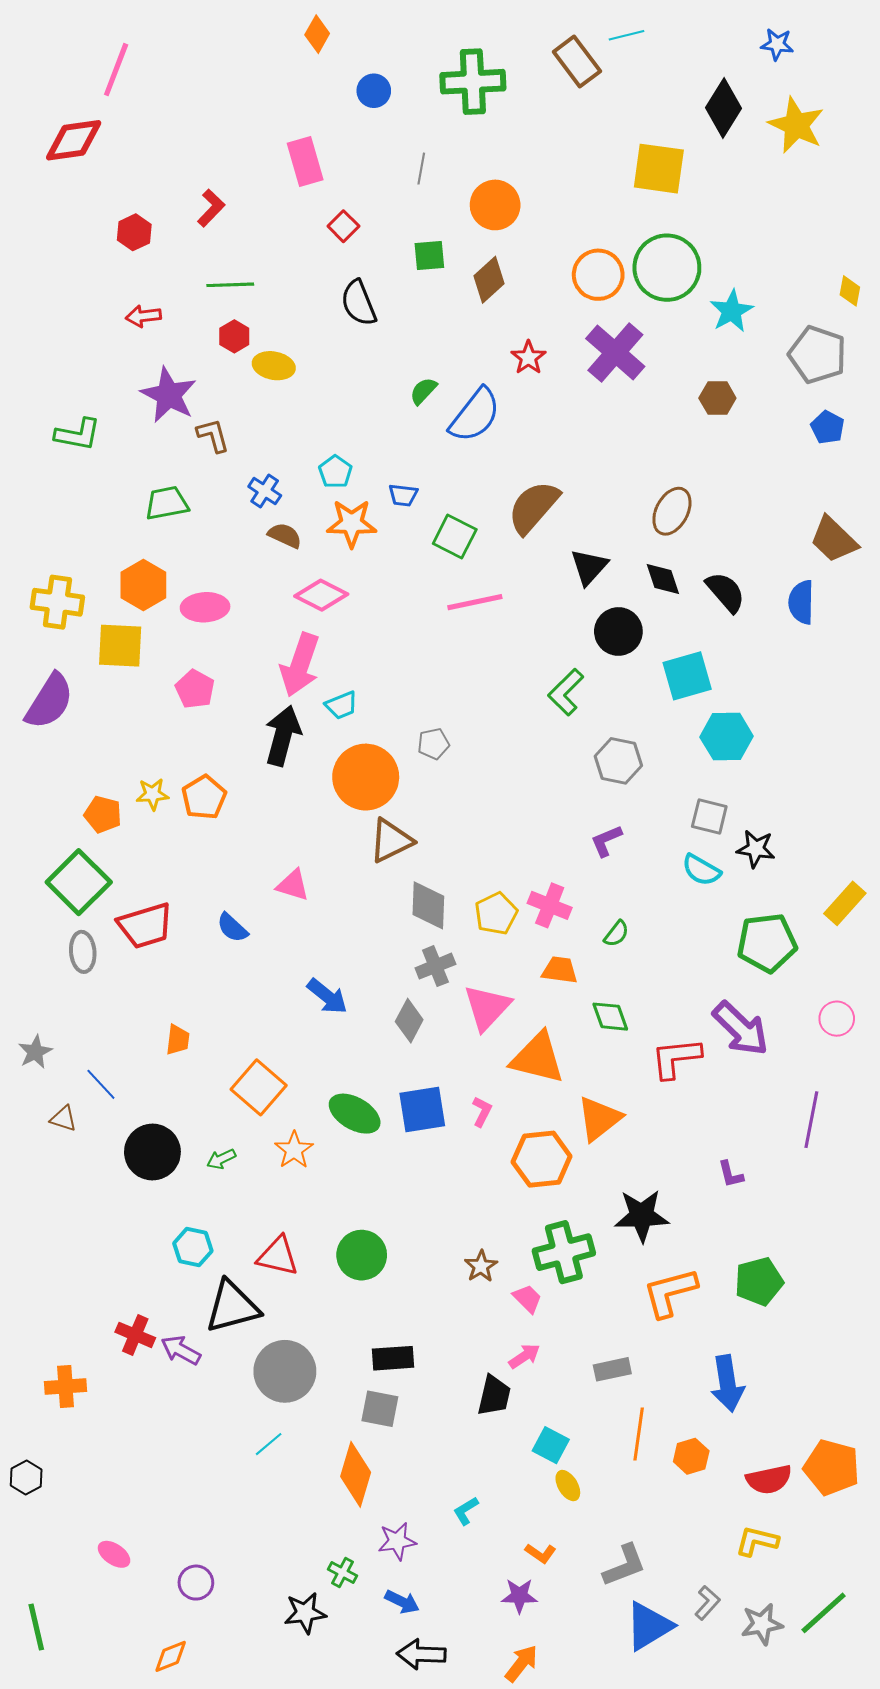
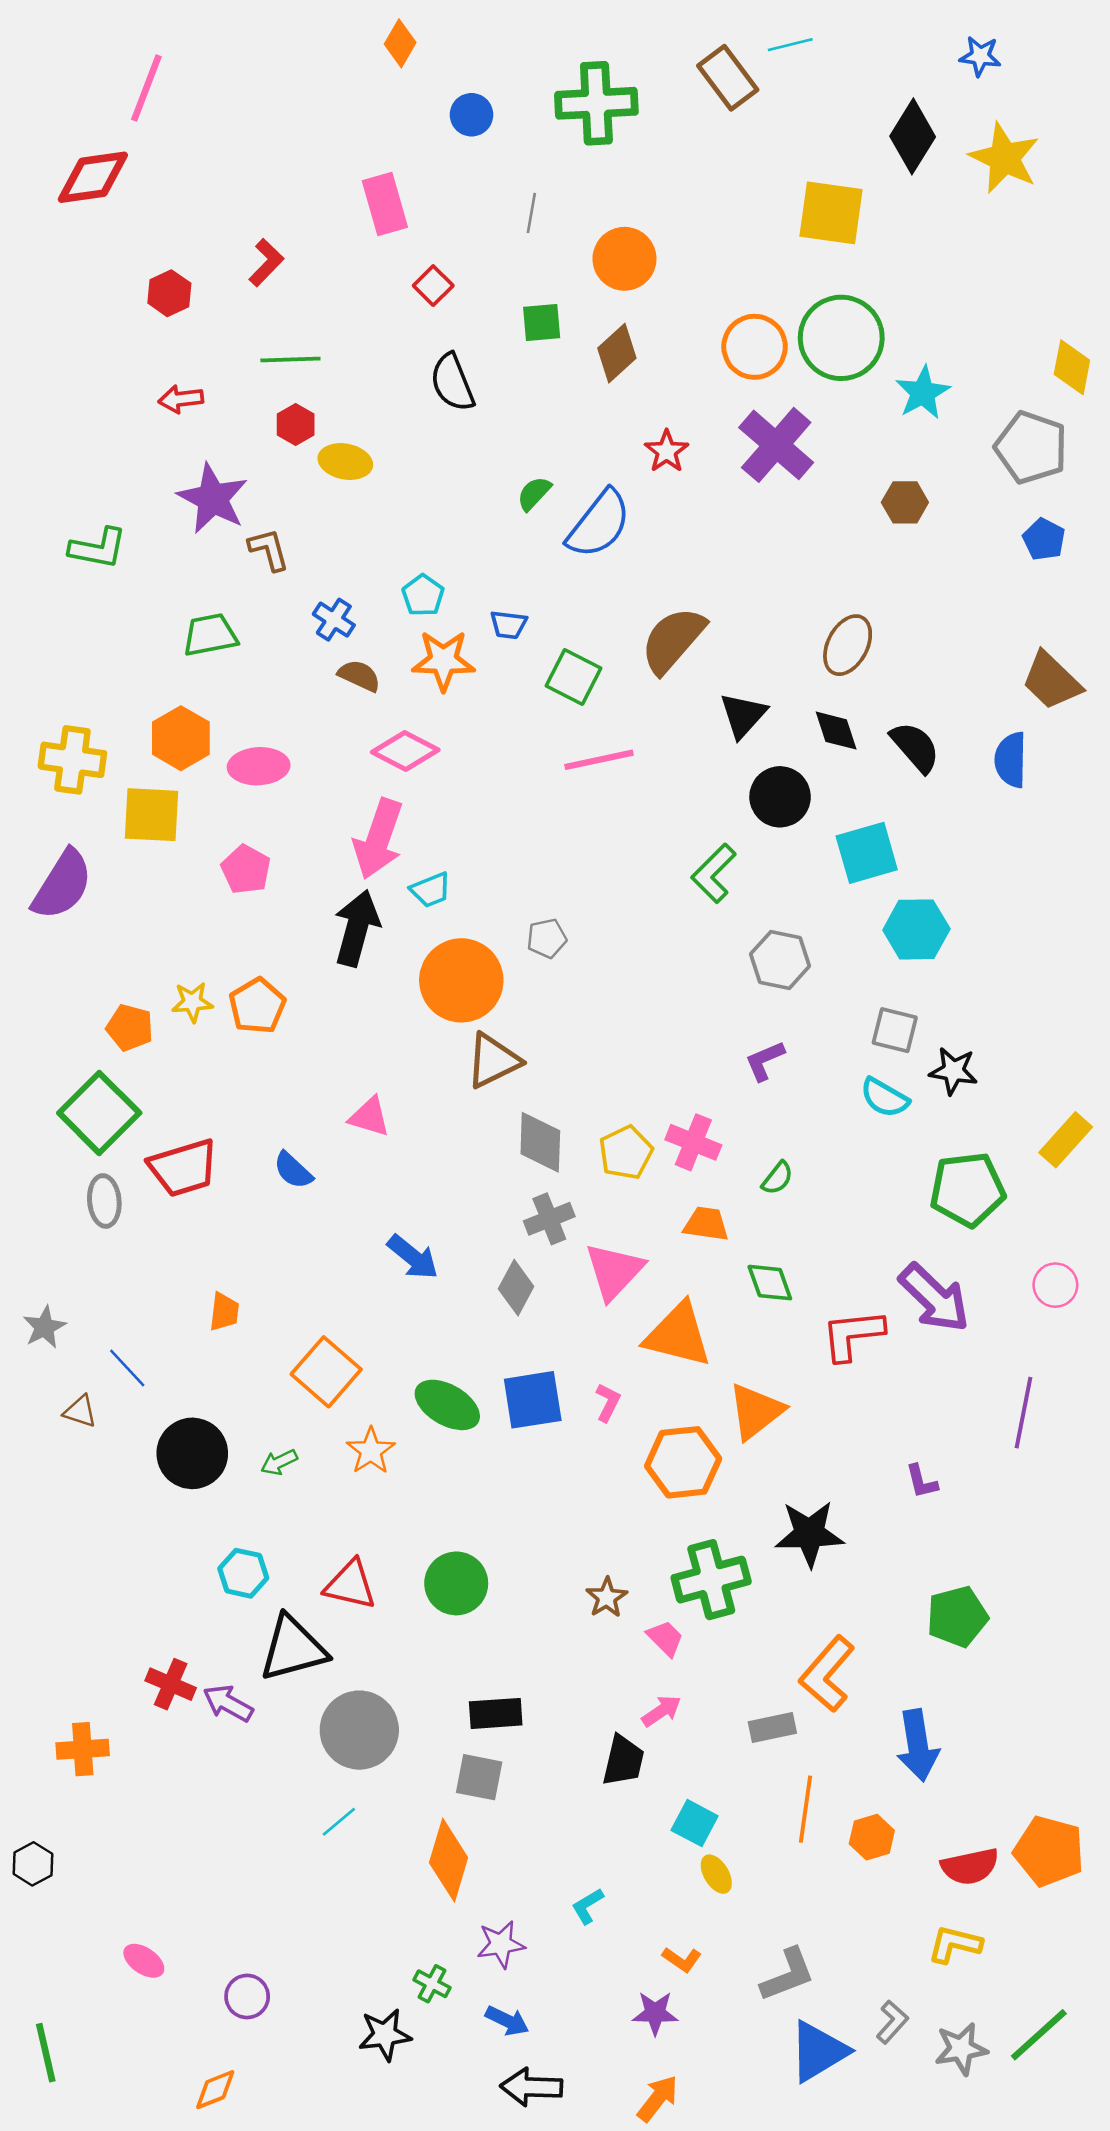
yellow diamond: (850, 291) -> (1072, 367), size x1.4
orange L-shape: (670, 1292) -> (827, 1674), moved, turned -34

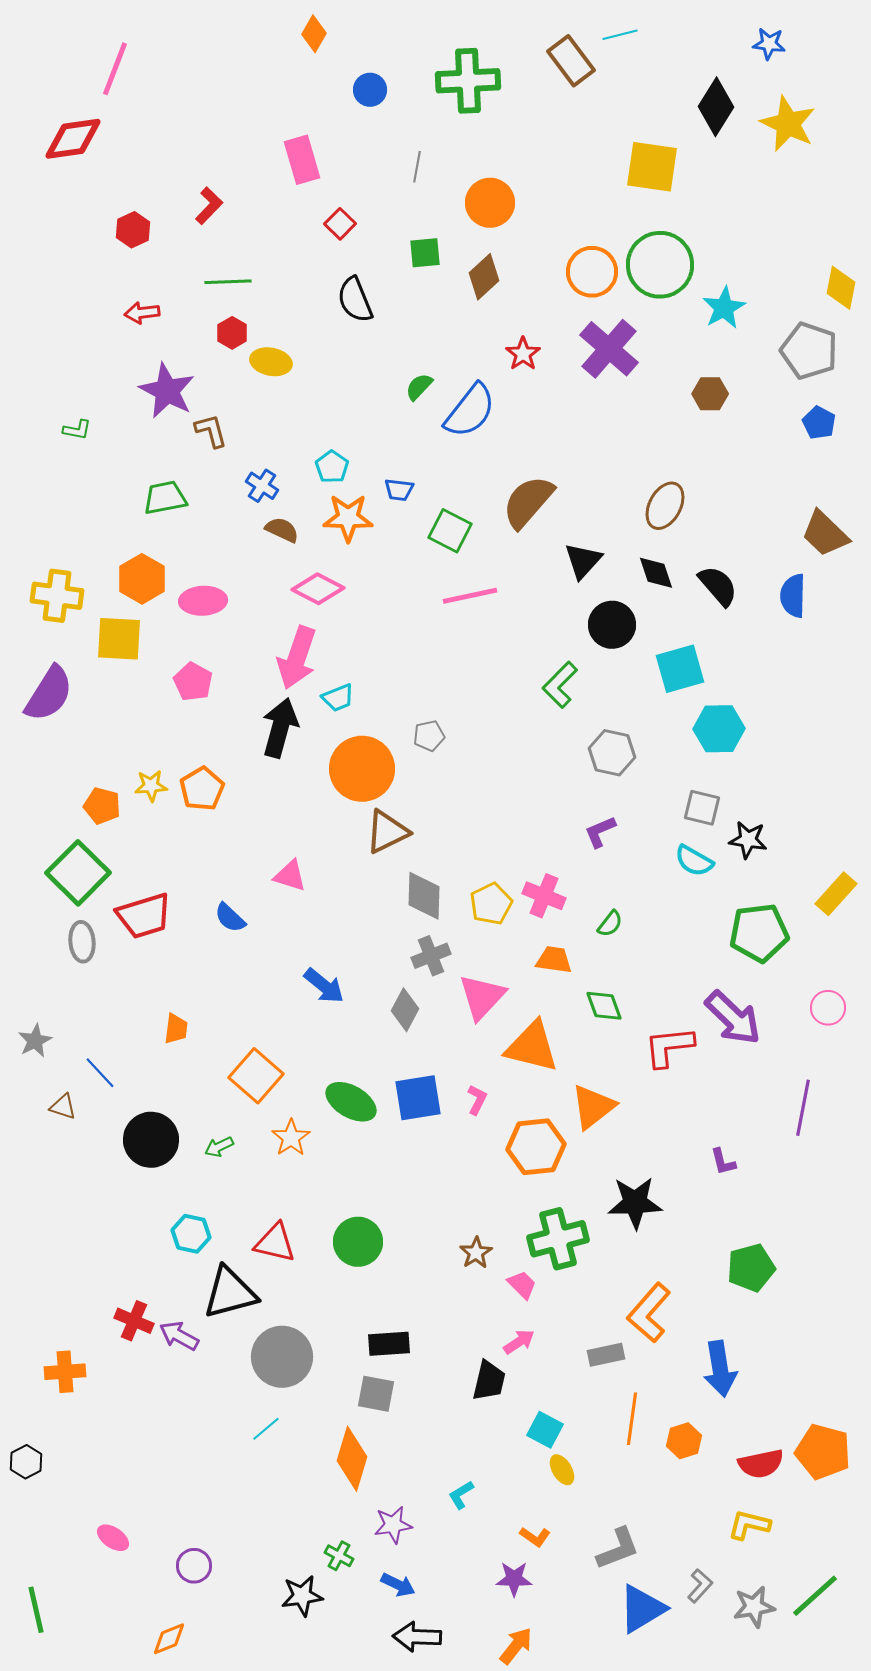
green L-shape: (98, 548) -> (77, 430), size x0.6

